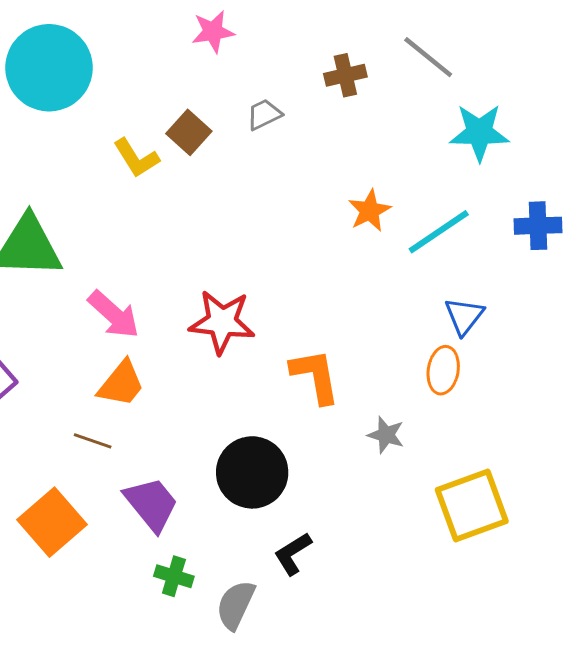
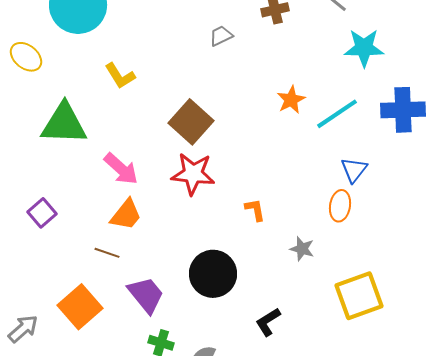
brown square: (189, 132) -> (191, 122), moved, size x1.5
yellow L-shape: (136, 158) -> (120, 76), moved
blue cross: (538, 226) -> (403, 110), size x1.4
orange L-shape: (315, 376) -> (255, 210), size x0.6
black L-shape: (293, 554) -> (268, 322), moved

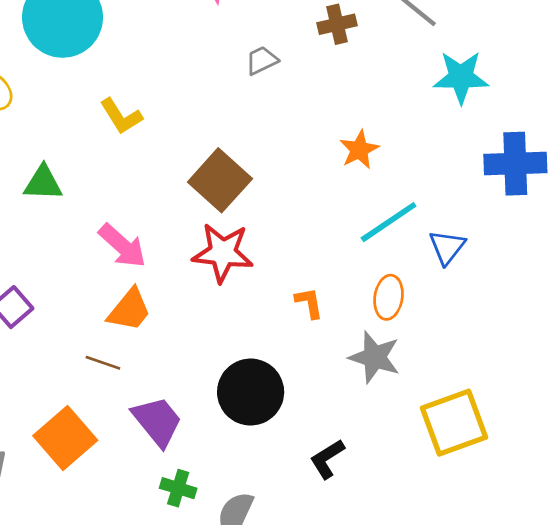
cyan line: (337, 114) -> (389, 222), moved
green triangle: (64, 124) -> (43, 183), size x0.6
orange ellipse: (340, 206) -> (389, 297), moved
gray star: (302, 249) -> (375, 357), size x1.5

